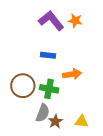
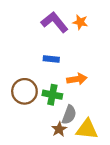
gray semicircle: (43, 113) -> (69, 115), moved
yellow triangle: (82, 121) -> (87, 129), size x1.5

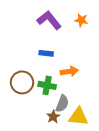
orange star: (80, 22) -> (81, 20), moved

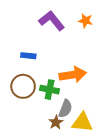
blue rectangle: (46, 53) -> (28, 56), moved
orange arrow: (69, 71) -> (73, 75), size x1.4

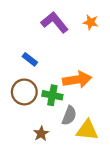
blue rectangle: (28, 56) -> (30, 59), turned 32
brown star: (56, 122) -> (41, 134), moved

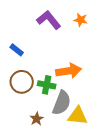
blue rectangle: (30, 59) -> (17, 50), moved
gray semicircle: (69, 116) -> (62, 103), size x1.4

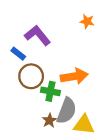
purple L-shape: (49, 20) -> (38, 35), moved
brown circle: (22, 82) -> (31, 76), moved
brown star: (37, 119) -> (49, 120), moved

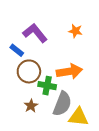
orange star: (87, 21) -> (75, 31), moved
brown star: (49, 120) -> (31, 106), moved

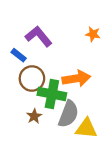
orange star: (75, 31) -> (93, 34), moved
green cross: (47, 86) -> (52, 94), size x1.4

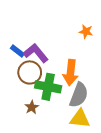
purple L-shape: (39, 36) -> (36, 53), moved
orange arrow: (76, 78) -> (71, 72), turned 105
gray semicircle: (69, 114) -> (79, 95), moved

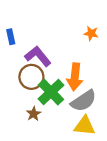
blue rectangle: (17, 51) -> (11, 37), moved, turned 40
green cross: (48, 87) -> (51, 92), turned 35
gray semicircle: (79, 95) -> (84, 101), turned 35

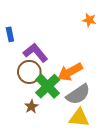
orange star: (91, 33) -> (89, 20), moved
orange arrow: (75, 77) -> (70, 72), turned 55

